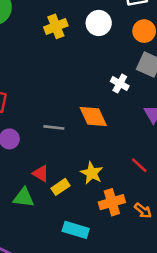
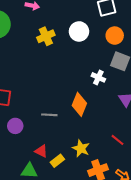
orange diamond: (93, 117) -> (79, 104), turned 50

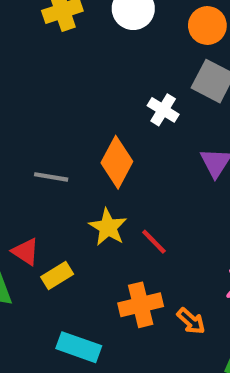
red line: (117, 140) -> (154, 242), moved
yellow star: (81, 148) -> (108, 227), moved

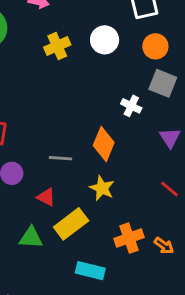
red line: (154, 242) -> (169, 189), moved
red triangle: (26, 252) -> (46, 197), moved
yellow rectangle: (57, 275) -> (71, 224), size x1.6

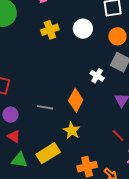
red triangle: (46, 197) -> (14, 136), moved

